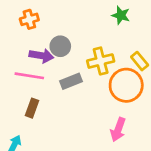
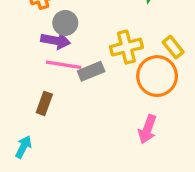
gray circle: (60, 46) -> (65, 23), moved
pink line: (29, 76) -> (64, 65), moved

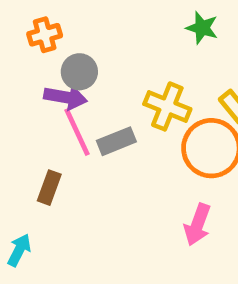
yellow cross: (126, 47) -> (167, 106), turned 36
pink line: (64, 65) -> (77, 132), turned 56

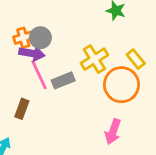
orange cross: (45, 35) -> (23, 38), moved
yellow cross: (167, 106) -> (94, 59), turned 36

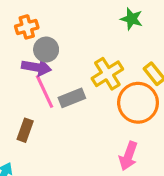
orange cross: (23, 38) -> (27, 27), moved

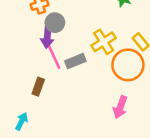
purple arrow: (36, 67) -> (47, 37), turned 85

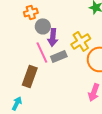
purple arrow: (47, 37) -> (53, 37), moved
brown rectangle: (38, 87) -> (30, 76), size x1.5

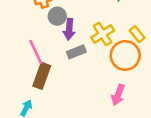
pink line: (42, 52) -> (36, 52), moved

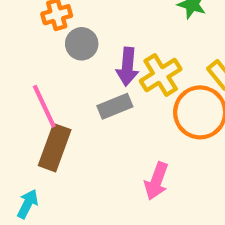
purple arrow: (69, 29) -> (127, 67), moved
pink arrow: (118, 95) -> (156, 181), moved

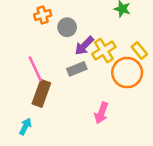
gray circle: (82, 44) -> (67, 27), moved
purple arrow: (127, 67) -> (84, 46), turned 40

